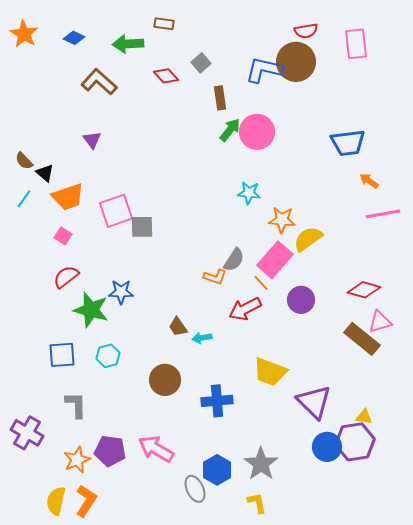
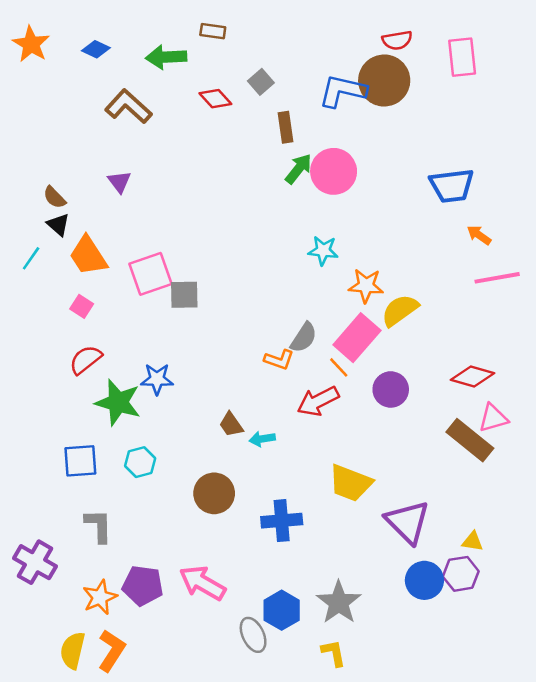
brown semicircle: (24, 161) -> (54, 197), moved
orange trapezoid: (68, 197) -> (88, 256), turned 76
purple hexagon: (355, 442) -> (461, 574), size x0.7

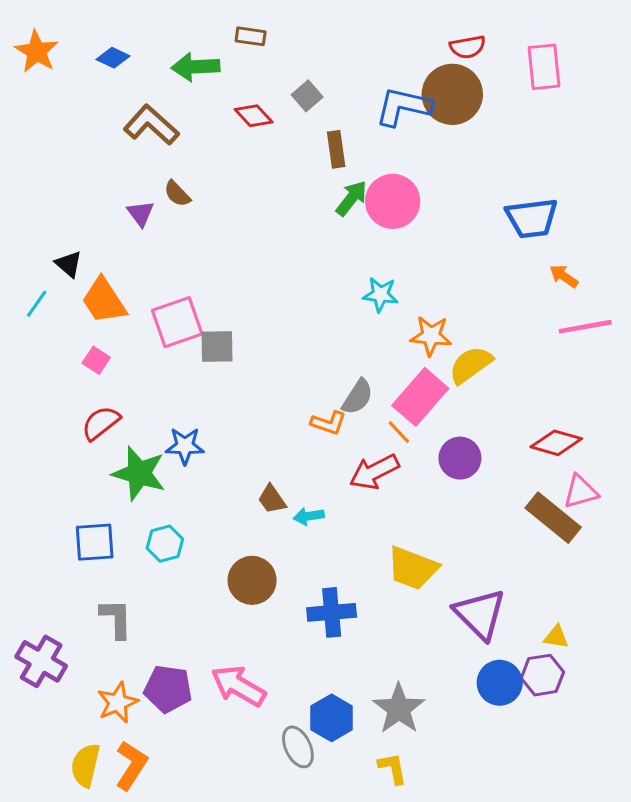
brown semicircle: (54, 197) -> (177, 194), moved

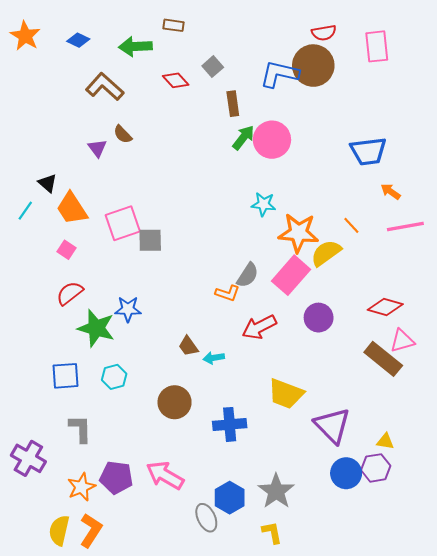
orange star: (431, 336) -> (298, 233), size x1.4
orange line: (399, 432) -> (351, 225), moved

